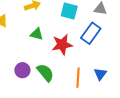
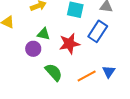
purple circle: (22, 70) -> (33, 49), moved
orange line: (78, 78) -> (87, 76), turned 60

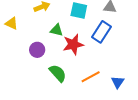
green triangle: (44, 34) -> (56, 30), moved
blue triangle: (109, 72) -> (118, 82), moved

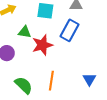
green semicircle: (58, 73) -> (24, 85), moved
orange line: (91, 77) -> (51, 81), moved, turned -48

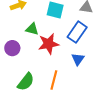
blue triangle: (89, 79) -> (78, 59), moved
green semicircle: (24, 85) -> (26, 82), turned 78

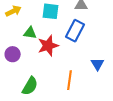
blue triangle: (78, 59) -> (97, 64), moved
orange line: (54, 80) -> (70, 80), moved

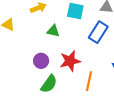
red star: (48, 46) -> (70, 61), moved
purple circle: (13, 54) -> (41, 61), moved

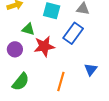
purple circle: (41, 61) -> (15, 49), moved
red star: (70, 61) -> (44, 46), moved

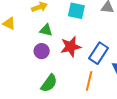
green triangle: (28, 29) -> (46, 30), moved
blue rectangle: (73, 33) -> (99, 53), moved

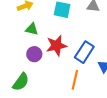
purple circle: (42, 51) -> (34, 54), moved
green semicircle: (49, 83) -> (21, 82), moved

